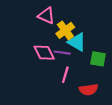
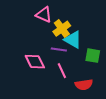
pink diamond: (44, 53) -> (35, 62), moved
pink line: (65, 75) -> (62, 71), turned -42

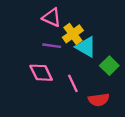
purple line: (59, 50) -> (52, 46), moved
green square: (93, 56) -> (109, 66), turned 35

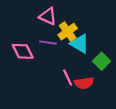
pink diamond: (41, 73) -> (23, 51), moved
red semicircle: (99, 100) -> (84, 83), moved

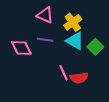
yellow cross: (68, 32) -> (73, 22), moved
green square: (102, 61) -> (95, 47), moved

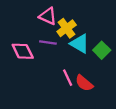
yellow cross: (73, 22) -> (67, 28), moved
red semicircle: (79, 78) -> (84, 83), turned 48

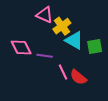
purple line: (48, 43) -> (45, 56), moved
green square: (102, 50) -> (95, 47), turned 35

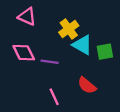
pink triangle: (45, 15) -> (27, 17), moved
pink line: (63, 72) -> (54, 97), moved

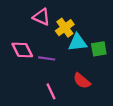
pink triangle: (27, 17) -> (41, 17), moved
cyan triangle: (82, 45) -> (78, 42), turned -36

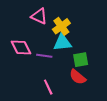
cyan triangle: (78, 42) -> (62, 42), moved
green square: (99, 49) -> (81, 60), moved

